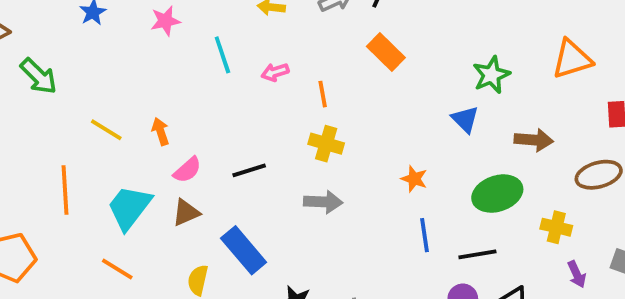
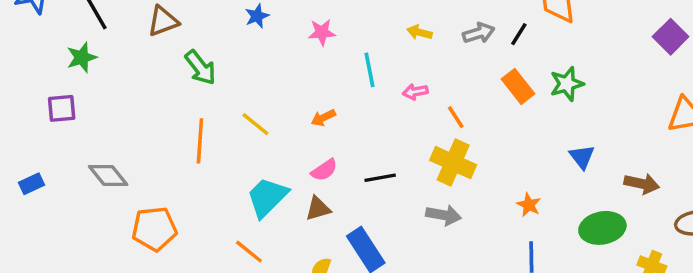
green star: (491, 75) -> (567, 84), moved
orange line: (323, 94) -> (456, 117), turned -30
orange arrow: (160, 131) -> (323, 118), moved, turned -105
yellow cross: (326, 144) -> (453, 163), size x1.4
orange line: (65, 190) -> (200, 141), moved

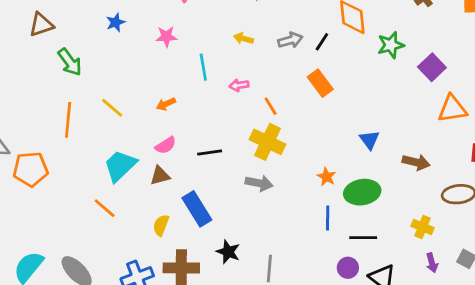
purple square: (671, 37) -> (432, 67), moved
green star: (567, 84) -> (391, 45), moved
green ellipse: (602, 228) -> (362, 192), moved
orange pentagon: (154, 229) -> (31, 169), moved

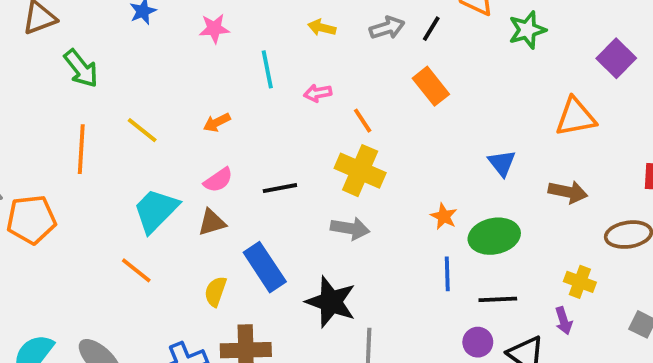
purple square: (432, 67) -> (616, 58), moved
orange triangle: (452, 109) -> (576, 117), moved
black star: (228, 252) -> (331, 302), moved, size x1.5
purple arrow: (432, 263) -> (564, 321), moved

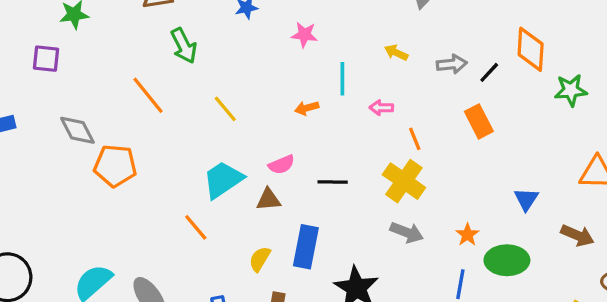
orange arrow: (217, 122) -> (307, 108), moved
orange line: (81, 149) -> (148, 95), moved, turned -54
gray arrow: (350, 228) -> (407, 232), moved
blue rectangle: (265, 267) -> (306, 247), turned 33

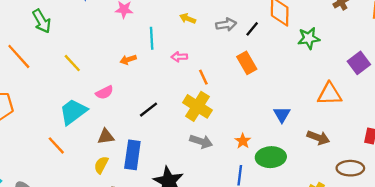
pink semicircle: (281, 165) -> (104, 92), moved
black line: (333, 182) -> (149, 110), turned -36
brown triangle: (269, 200) -> (106, 137), moved

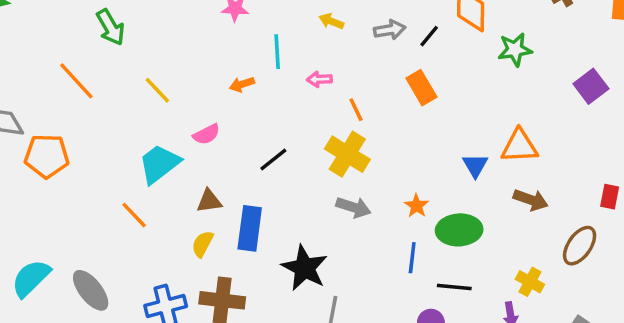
orange triangle: (330, 94) -> (519, 146), moved
brown ellipse: (350, 168) -> (580, 246), turned -55

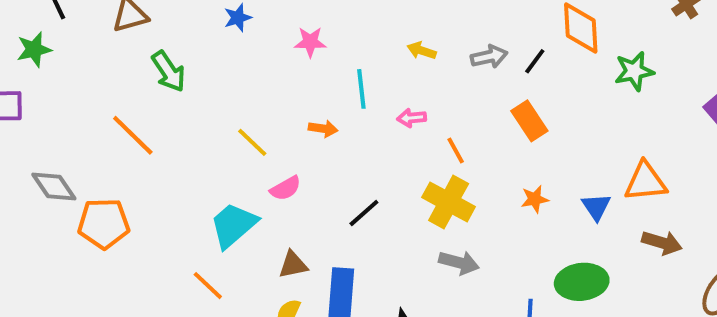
orange arrow: (242, 84) -> (323, 129), turned -150
yellow line: (157, 90) -> (252, 142), moved
orange star: (416, 206) -> (535, 199), moved, turned 30

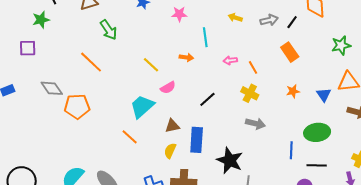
green star: (634, 71) -> (341, 45), moved
pink arrow: (412, 118) -> (230, 60), moved
yellow cross: (449, 202) -> (250, 93), size x0.7

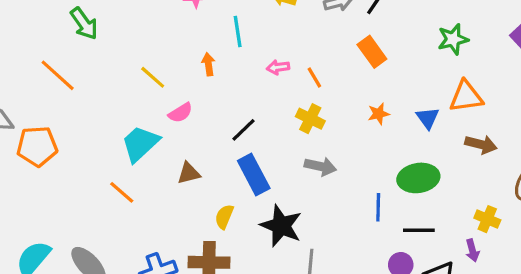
orange arrow: (186, 57) -> (208, 64), turned -104
blue rectangle: (197, 140) -> (254, 175), moved, turned -30
yellow semicircle: (170, 151) -> (224, 217), moved

